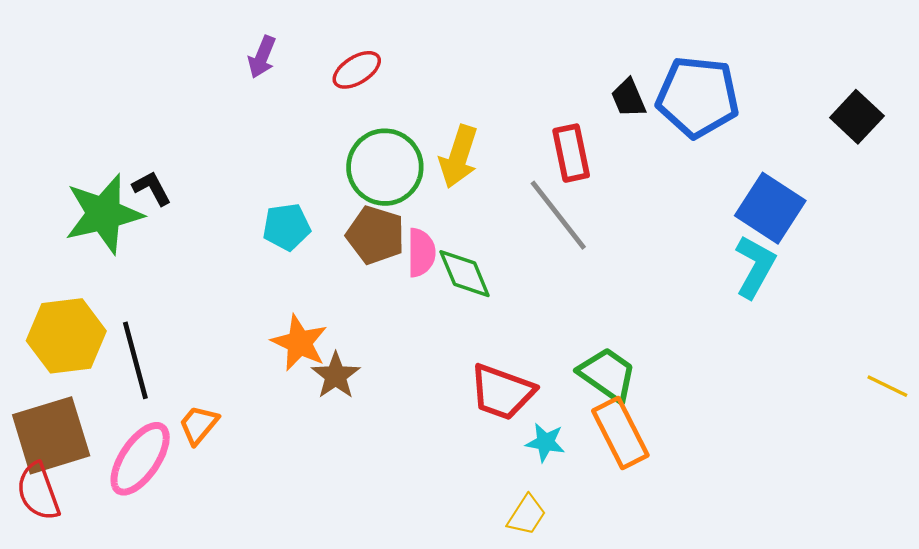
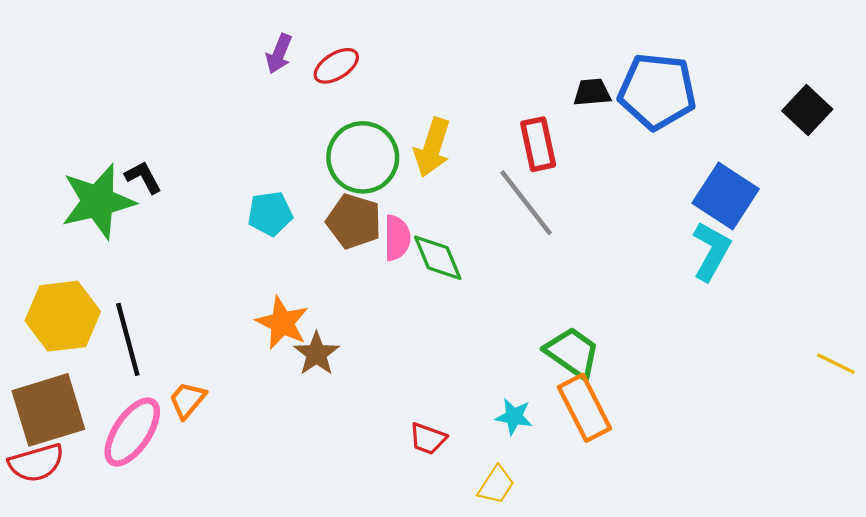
purple arrow: (262, 57) -> (279, 54), moved
black trapezoid: (629, 98) -> (592, 92), turned 108
red trapezoid: (502, 392) -> (428, 439), moved, size x0.6
red semicircle: (38, 492) -> (36, 463), turned -86

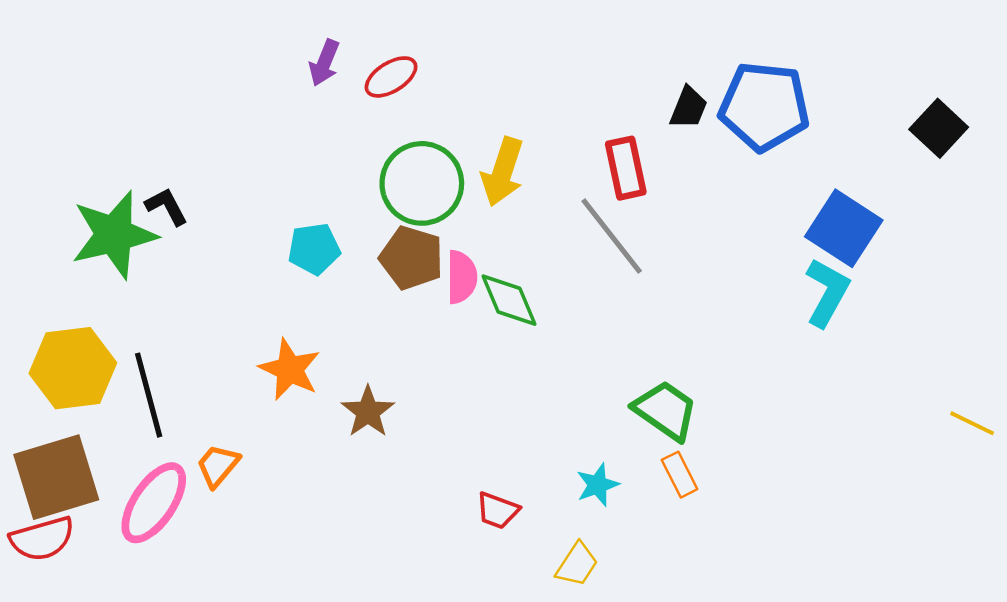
black trapezoid: (592, 92) -> (689, 108), turned 117
orange star: (282, 323) -> (290, 369), moved
orange rectangle: (584, 408) -> (680, 475), size x0.6
cyan star: (514, 417) -> (598, 485), turned -30

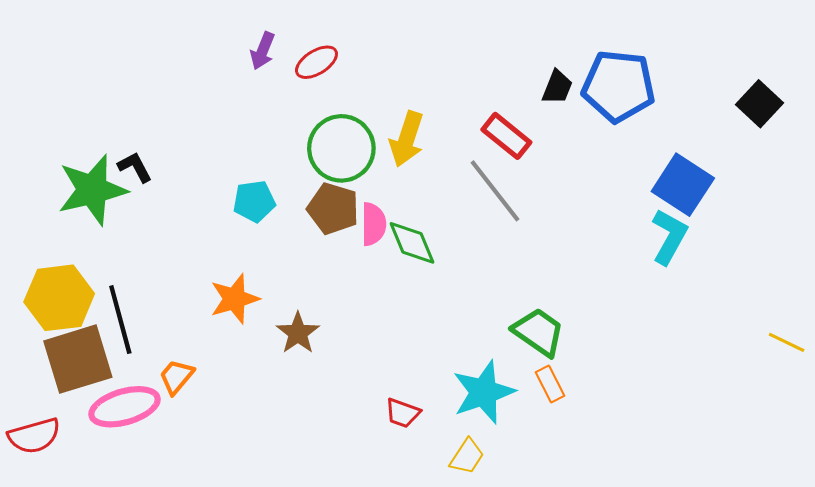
red rectangle: (626, 168) -> (506, 136), turned -39
orange star: (290, 369) -> (235, 299), turned 30
brown square: (56, 477) -> (78, 359), moved
cyan star: (598, 485) -> (484, 392), size x1.8
pink ellipse: (154, 503) -> (125, 407), turned 40

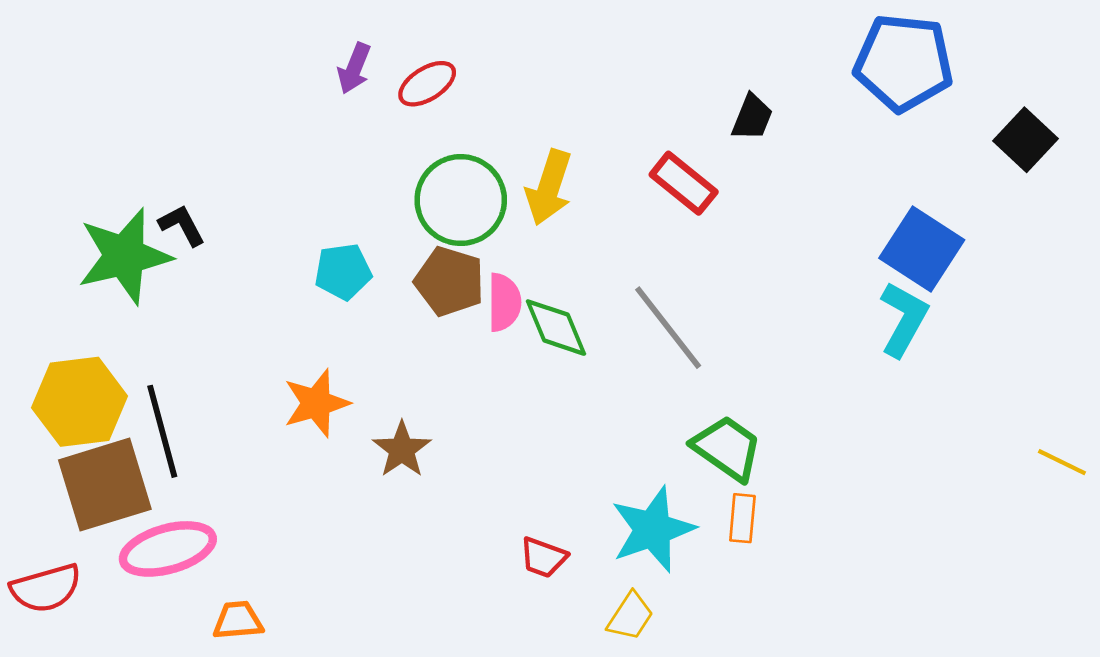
blue pentagon: (618, 86) -> (904, 63), moved
gray line: (495, 191) -> (668, 328), moved
orange trapezoid: (176, 377) -> (238, 620), moved, turned 45
orange rectangle: (550, 384) -> (742, 518), turned 32

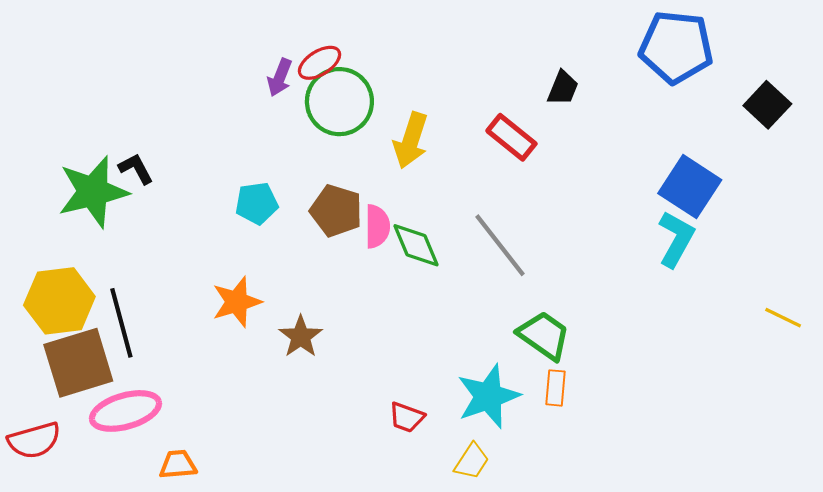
purple arrow: (354, 68) -> (280, 77), moved
green circle: (461, 200) -> (339, 102), moved
yellow line: (1062, 462) -> (783, 318), moved

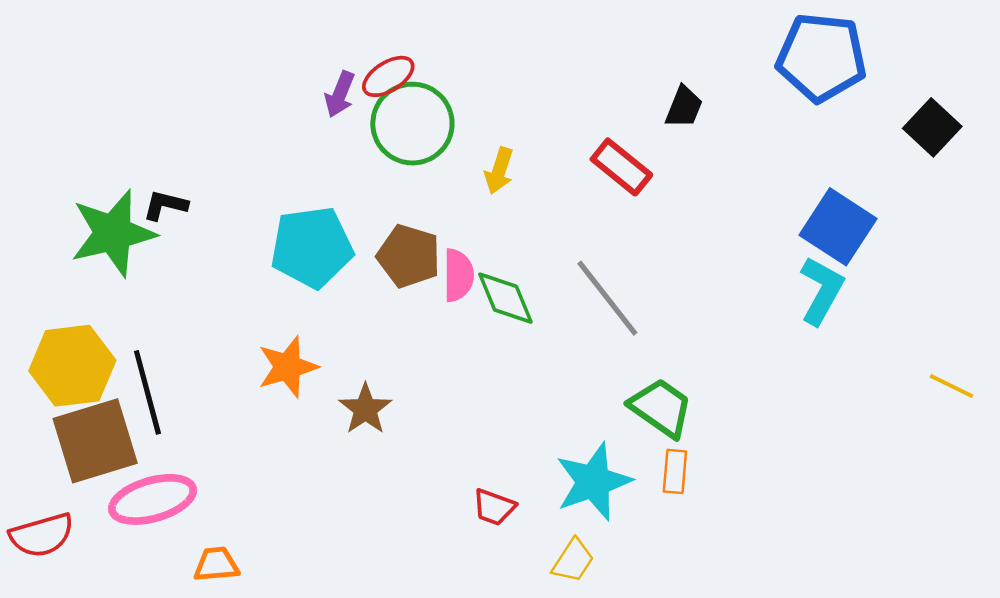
yellow arrow: (411, 140) -> (499, 171), size x0.7
black L-shape: (136, 169) -> (165, 205), turned -48
cyan pentagon: (257, 203) -> (312, 247), size x1.6

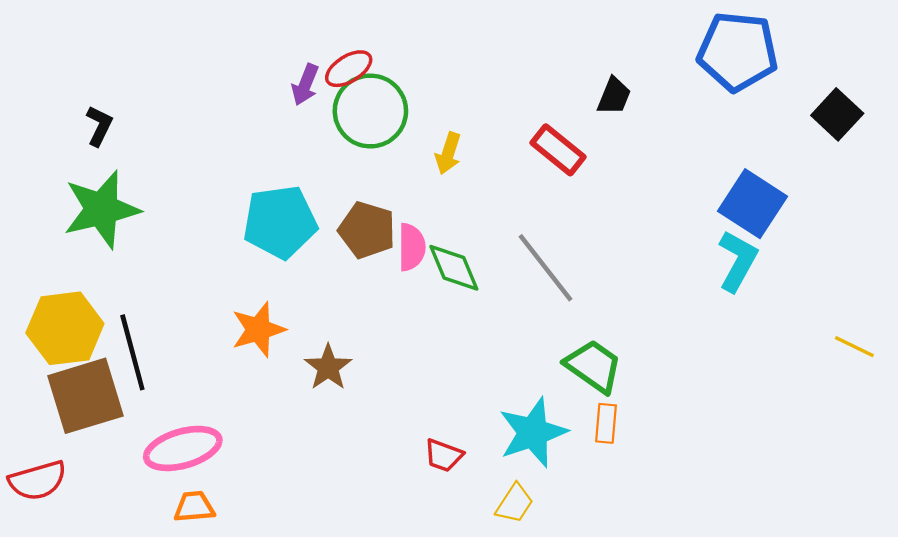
black L-shape: (165, 205) -> (99, 126), moved, turned 102
pink ellipse: (153, 499) -> (183, 448), moved

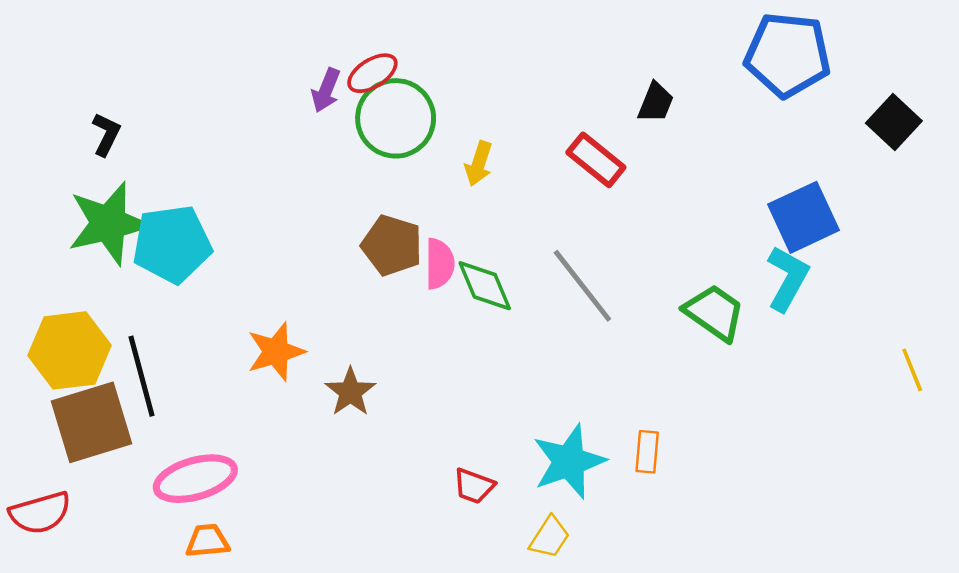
blue square: (753, 204) -> (804, 217), turned 32
cyan pentagon: (280, 222) -> (172, 244), moved
yellow line: (854, 347) -> (912, 370), turned 42
green trapezoid: (593, 366) -> (714, 313), moved

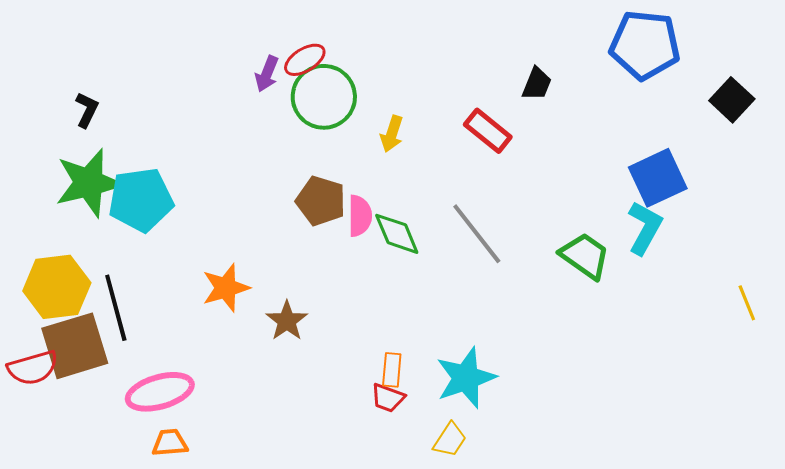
orange rectangle: (647, 452) -> (392, 370), moved
red semicircle: (40, 513) -> (33, 368), moved

